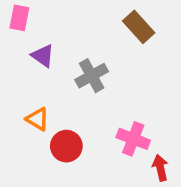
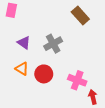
purple triangle: (43, 56) -> (24, 43), moved
red circle: (66, 146) -> (44, 74), moved

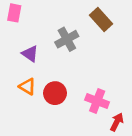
gray cross: (53, 44) -> (67, 39), moved
red arrow: (93, 97) -> (117, 122), turned 40

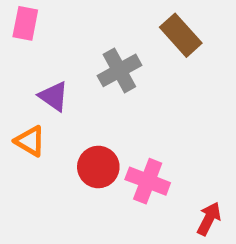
orange triangle: (27, 87) -> (30, 141), moved
pink cross: (97, 101) -> (148, 181), moved

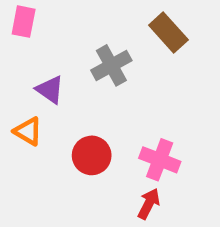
pink cross: (148, 181) -> (160, 160), moved
red arrow: (209, 219) -> (149, 204), moved

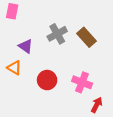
brown rectangle: (168, 33) -> (87, 37), moved
red arrow: (149, 204) -> (97, 105), moved

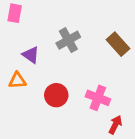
brown rectangle: (87, 37) -> (118, 44), moved
orange triangle: (14, 68) -> (17, 80), turned -35

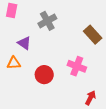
gray cross: (68, 40) -> (47, 21), moved
pink cross: (98, 98) -> (77, 66), moved

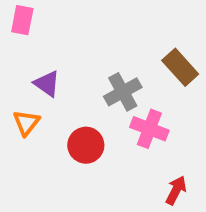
gray cross: (47, 21) -> (123, 92), moved
orange triangle: (14, 63) -> (26, 123), turned -48

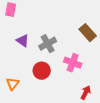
gray cross: (123, 92) -> (48, 44), moved
orange triangle: (26, 123) -> (13, 84), moved

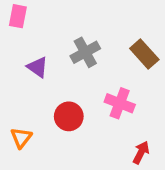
gray cross: (48, 44) -> (85, 52), moved

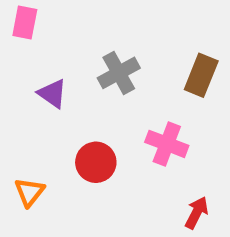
brown rectangle: (144, 54) -> (201, 75), turned 64

